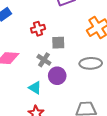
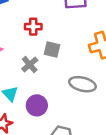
purple circle: (57, 76) -> (37, 105), moved

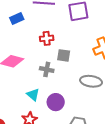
gray cross: (30, 65) -> (47, 69), turned -32

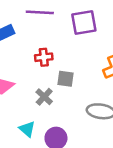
gray cross: (47, 69) -> (44, 97), turned 32

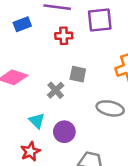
red cross: (44, 57) -> (64, 36), moved

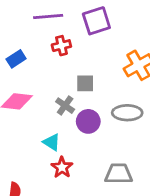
blue rectangle: (22, 24) -> (16, 59), moved
purple circle: (64, 132) -> (88, 121), moved
red star: (30, 151) -> (62, 167), moved

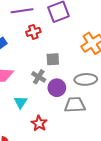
cyan triangle: (52, 142) -> (21, 102), moved, turned 32
gray trapezoid: (119, 174) -> (75, 105), moved

